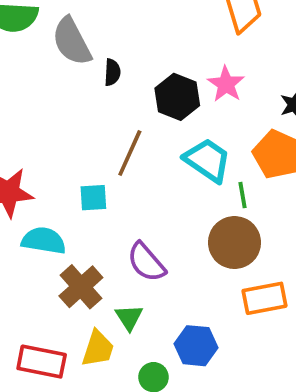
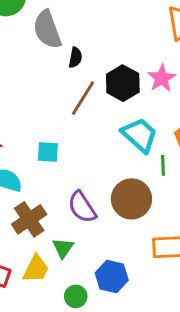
brown line: (130, 153) -> (83, 98), moved
brown circle: (235, 243) -> (131, 199), moved

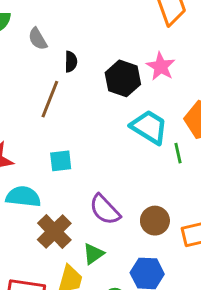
gray semicircle: (47, 30) -> (38, 39), size x0.6
brown line: (83, 98) -> (50, 99), moved
brown circle: (131, 199) -> (155, 221), moved, size x0.7
green triangle: (63, 248) -> (93, 254), turned 30

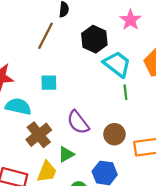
black hexagon: (123, 78) -> (94, 39), moved
green line: (178, 153) -> (125, 92), moved

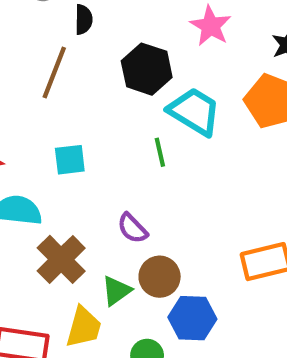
green line: (125, 92) -> (160, 152), moved
purple semicircle: (78, 122) -> (132, 228), size x0.7
brown circle: (114, 134) -> (160, 277), moved

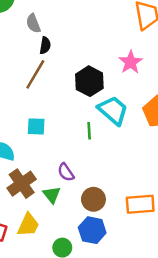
black semicircle: (84, 19) -> (45, 45), moved
brown circle: (160, 277) -> (93, 199), moved
green triangle: (116, 291) -> (52, 195), moved, turned -42

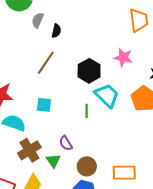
gray semicircle: (33, 23) -> (38, 20), moved, turned 42
black semicircle: (45, 45) -> (56, 31), moved
pink star: (131, 62) -> (123, 57), turned -30

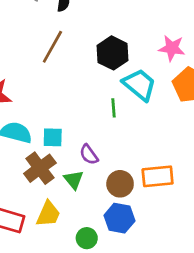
pink star: (123, 57) -> (172, 48), moved
cyan square: (44, 105) -> (53, 137), moved
orange rectangle: (124, 173) -> (158, 176), moved

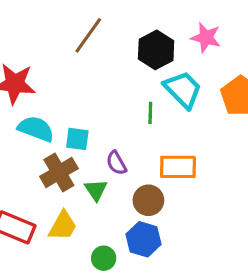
pink star: (172, 48) -> (206, 38), moved
orange rectangle: (158, 176) -> (178, 167), moved

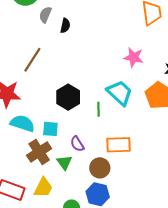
brown line: (88, 35) -> (32, 60), moved
black hexagon: (156, 50) -> (68, 97), moved

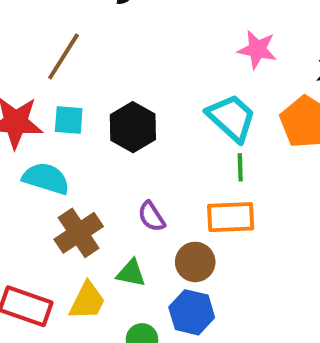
green line: (98, 109) -> (240, 167), moved
cyan square: (50, 129) -> (69, 120), moved
green triangle: (64, 162) -> (131, 273), moved, turned -42

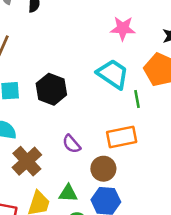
green line: (240, 167) -> (137, 99), moved
green triangle: (131, 273) -> (68, 193), moved

